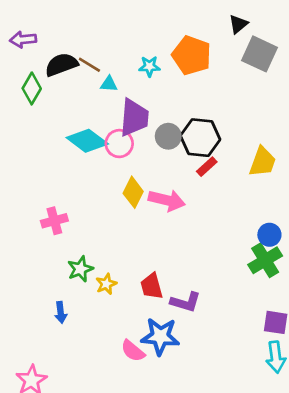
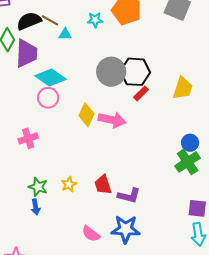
purple trapezoid: (134, 118) -> (26, 53), moved
gray circle: (168, 136) -> (111, 72), size x1.5
pink circle: (119, 144) -> (48, 98), moved
green star: (80, 269) -> (38, 187), moved, turned -30
blue star: (160, 336) -> (126, 229), moved

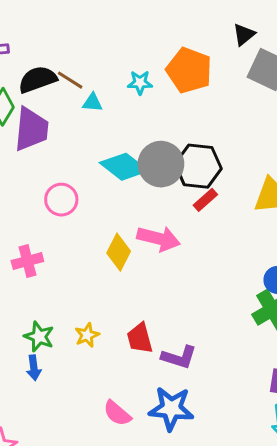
cyan diamond: (50, 77) -> (124, 167), moved
yellow diamond: (86, 115) -> (119, 252), moved

